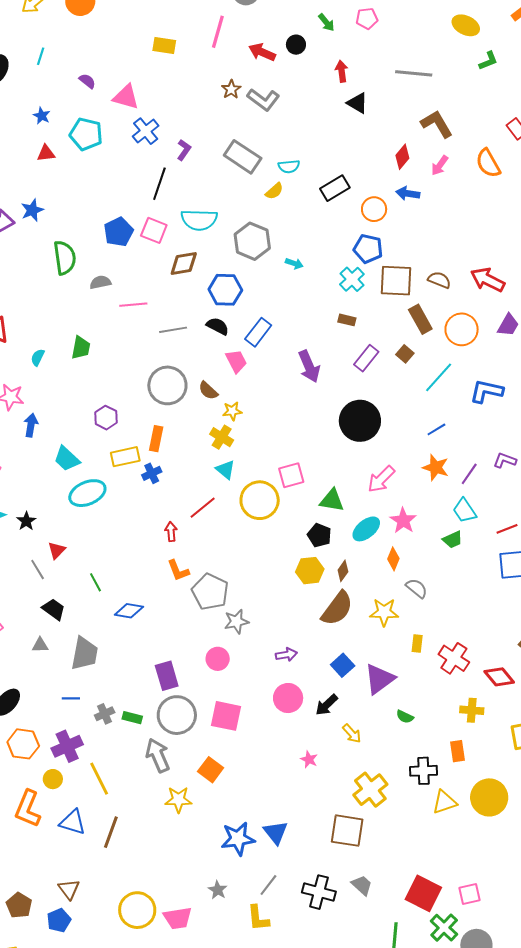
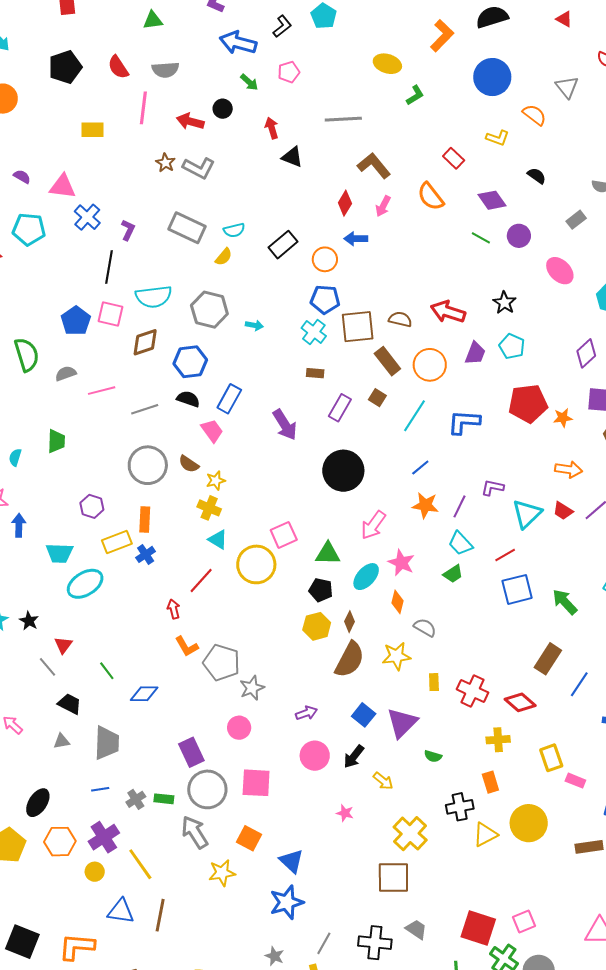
cyan trapezoid: (67, 459) -> (59, 553), turned -32
orange L-shape: (28, 809) -> (77, 947), moved, turned 81
blue triangle: (276, 832) -> (291, 861), moved

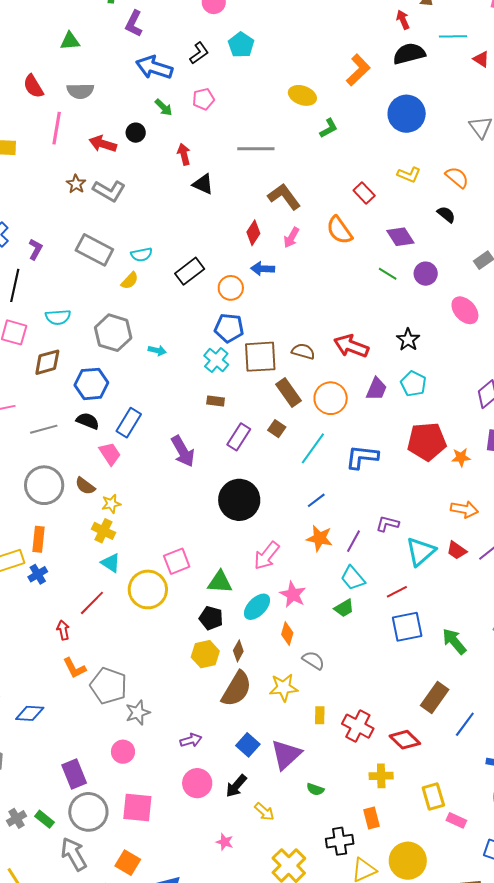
orange semicircle: (534, 115) -> (457, 177), moved
cyan semicircle: (154, 297) -> (58, 317), size x0.7
green rectangle: (164, 799) -> (44, 819), turned 30

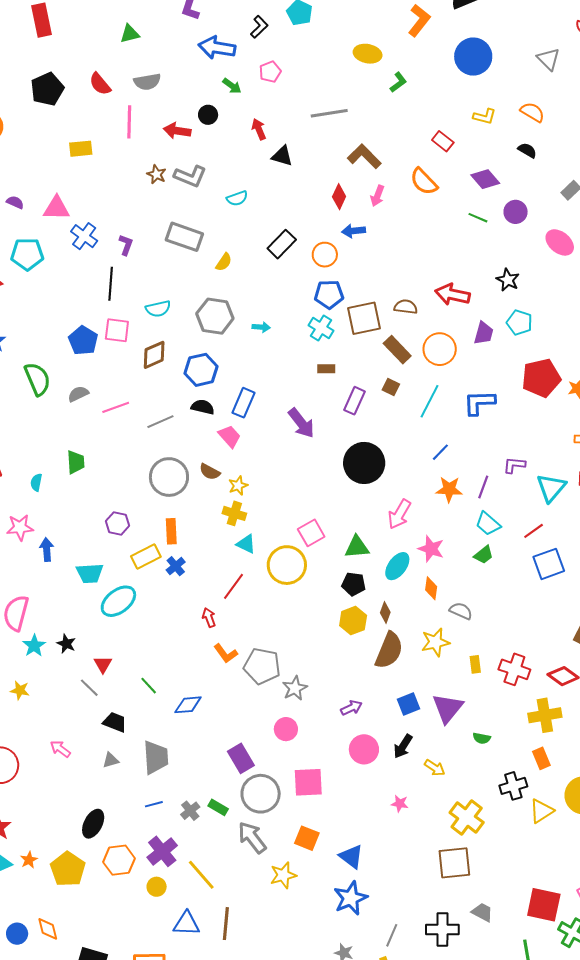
cyan semicircle: (142, 255) -> (237, 198), moved
blue square: (248, 745) -> (409, 704), turned 35
yellow cross: (381, 776) -> (545, 715), size x1.4

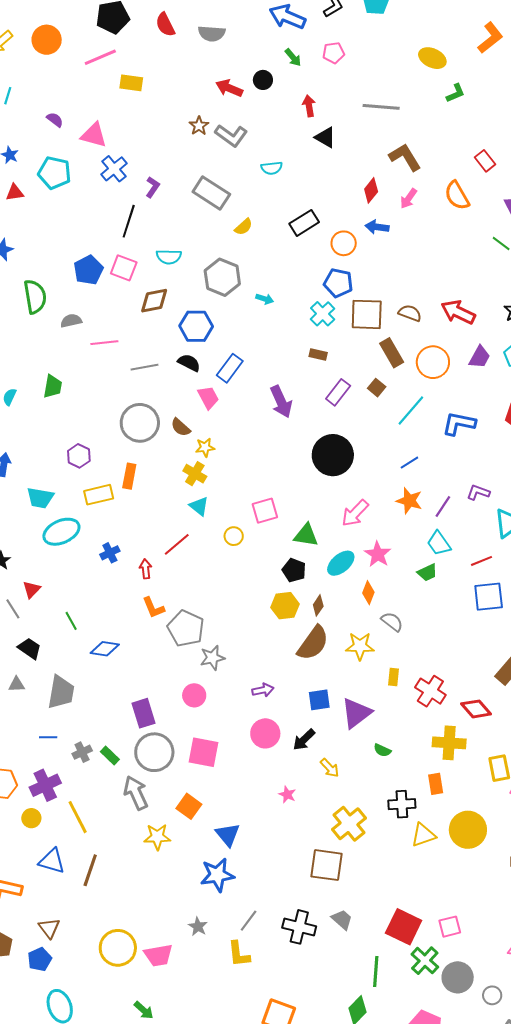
pink line: (129, 122) -> (100, 57), moved, turned 52
yellow circle: (287, 565) -> (234, 536), size x0.5
blue cross: (176, 566) -> (110, 553), moved

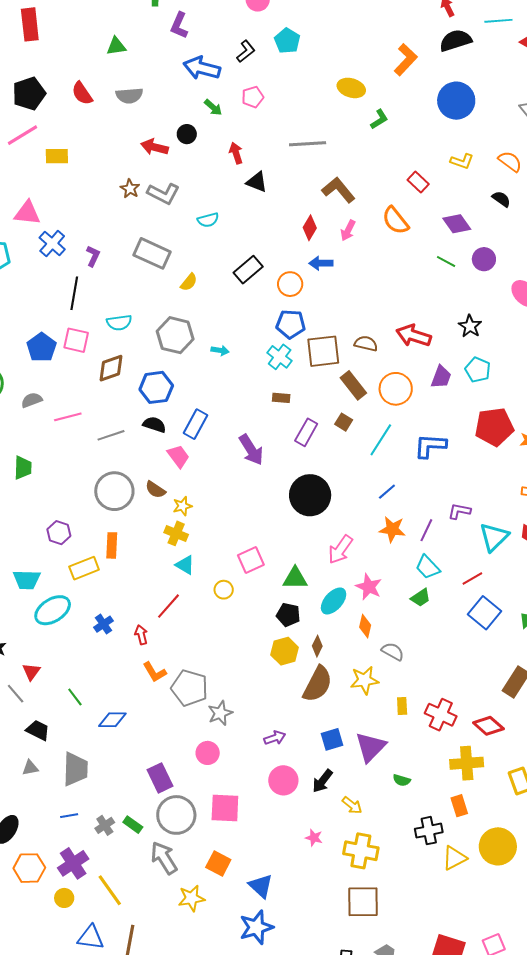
blue square: (489, 597) -> (485, 613), turned -36
yellow cross: (349, 824) -> (361, 851), moved, turned -32

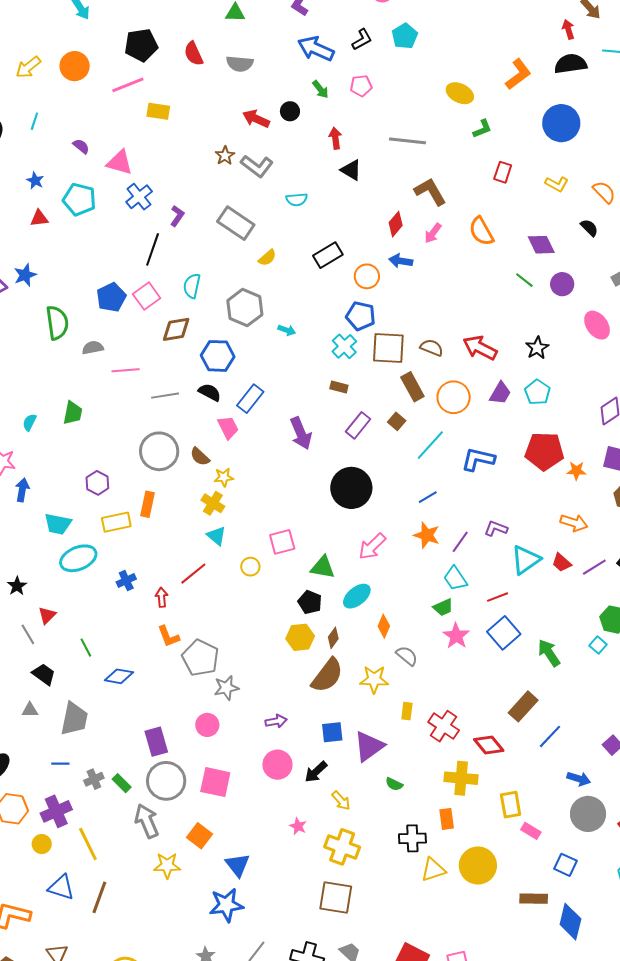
red rectangle: (418, 182) -> (503, 172), moved, turned 55
cyan semicircle: (119, 323) -> (192, 286), turned 100
pink square: (76, 340) -> (147, 296), turned 32
pink star: (369, 587) -> (456, 636), moved

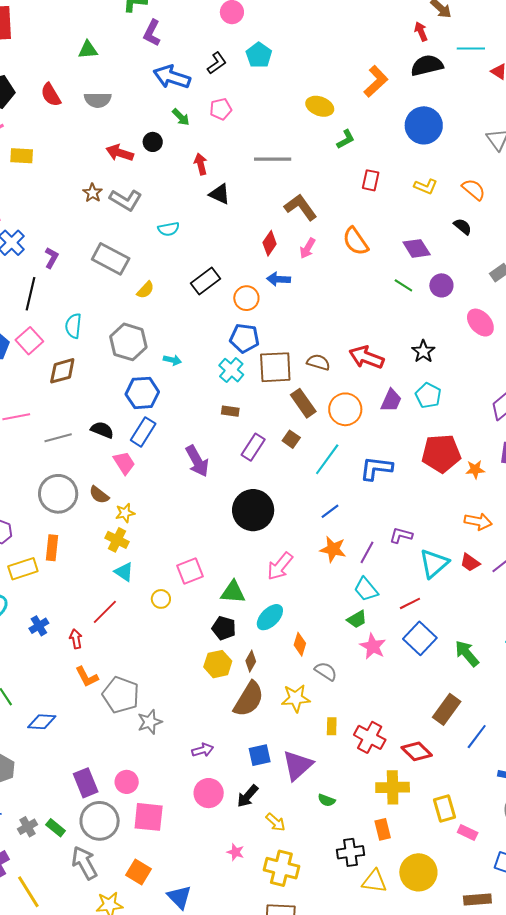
blue hexagon: (218, 356) -> (142, 393), moved
pink circle: (207, 725) -> (127, 782), moved
yellow triangle: (433, 870) -> (374, 881), turned 32

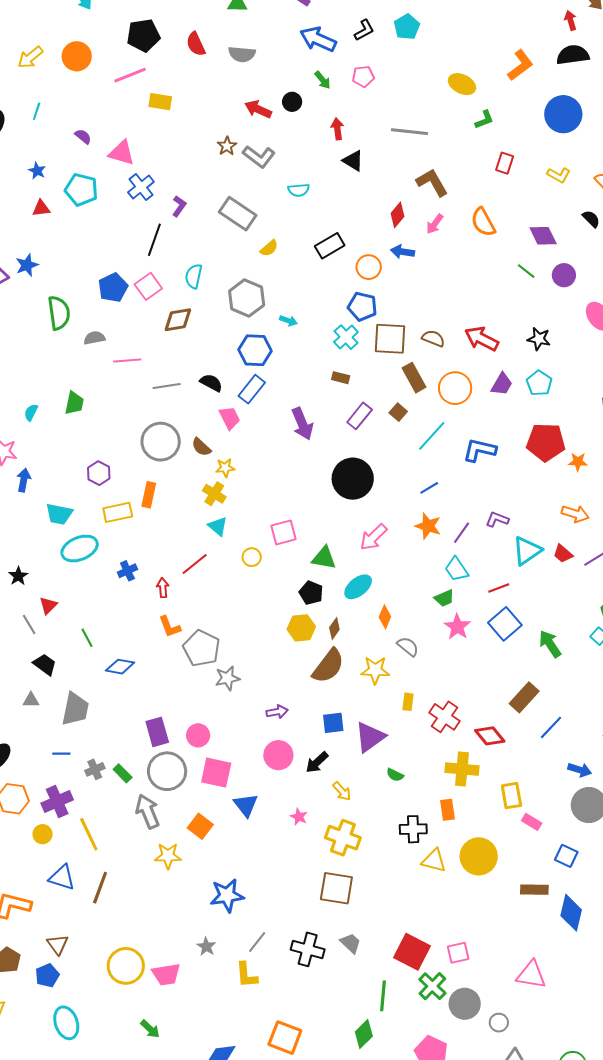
black star: (423, 351) -> (539, 339), turned -30
blue triangle: (179, 897) -> (246, 805), moved

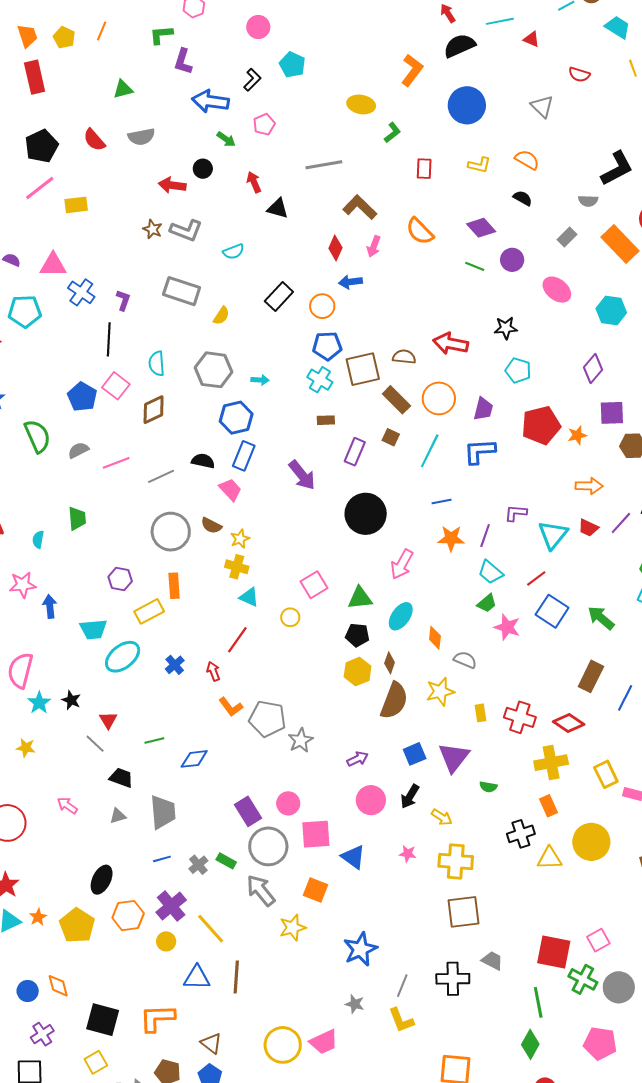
purple trapezoid: (502, 384) -> (483, 409), moved
blue line: (429, 488) -> (442, 502), turned 36
green line: (87, 638) -> (154, 740), turned -60

